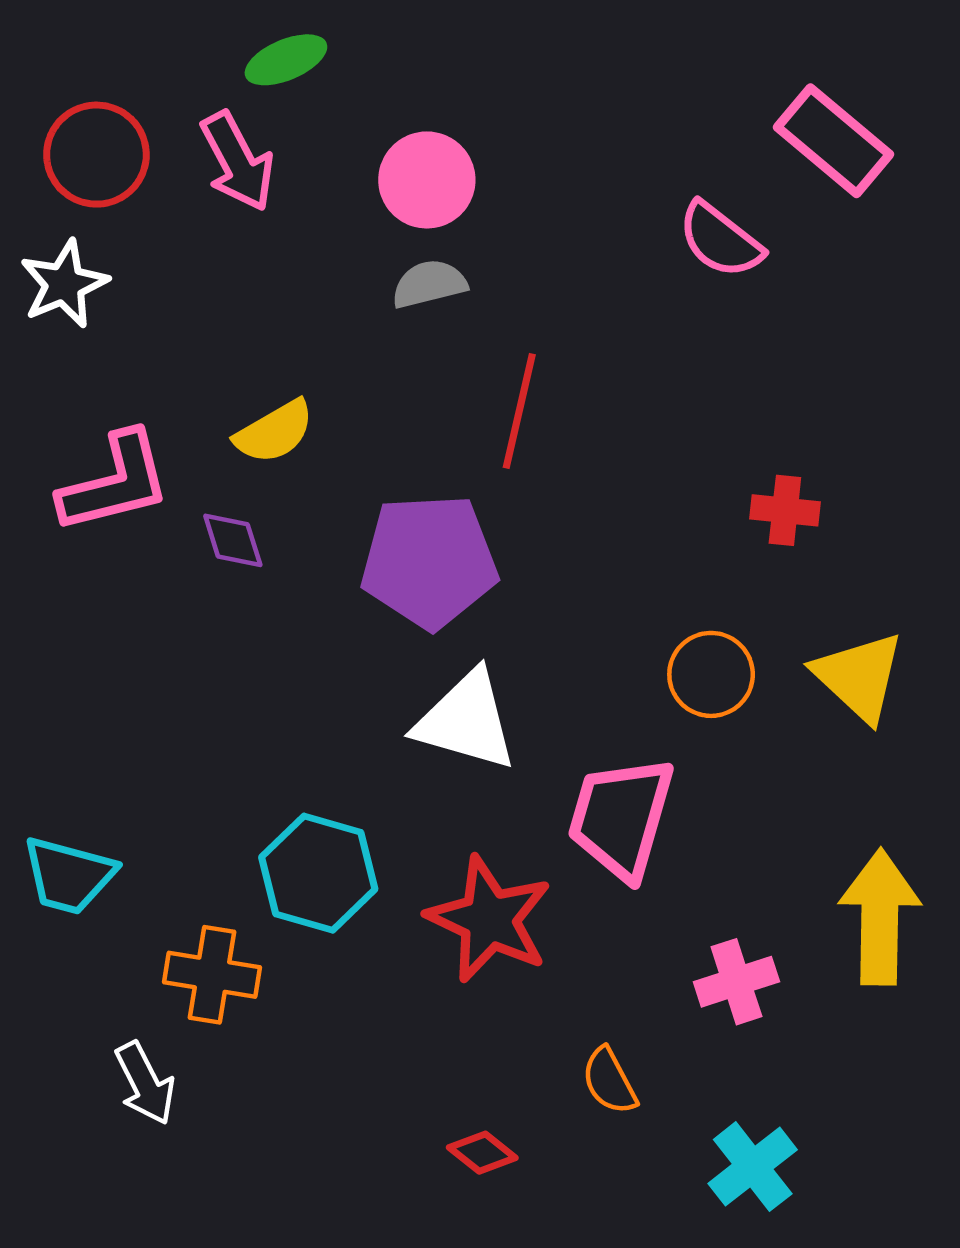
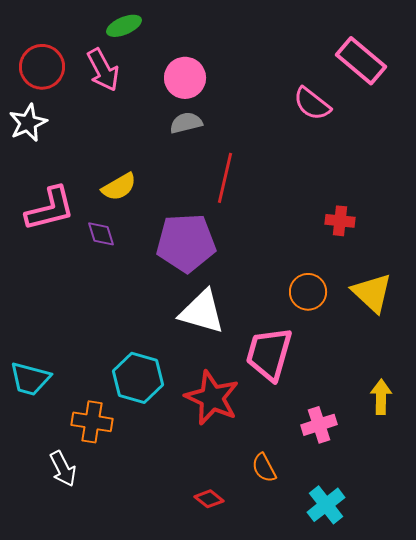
yellow arrow: (880, 917) -> (381, 397), size x0.6

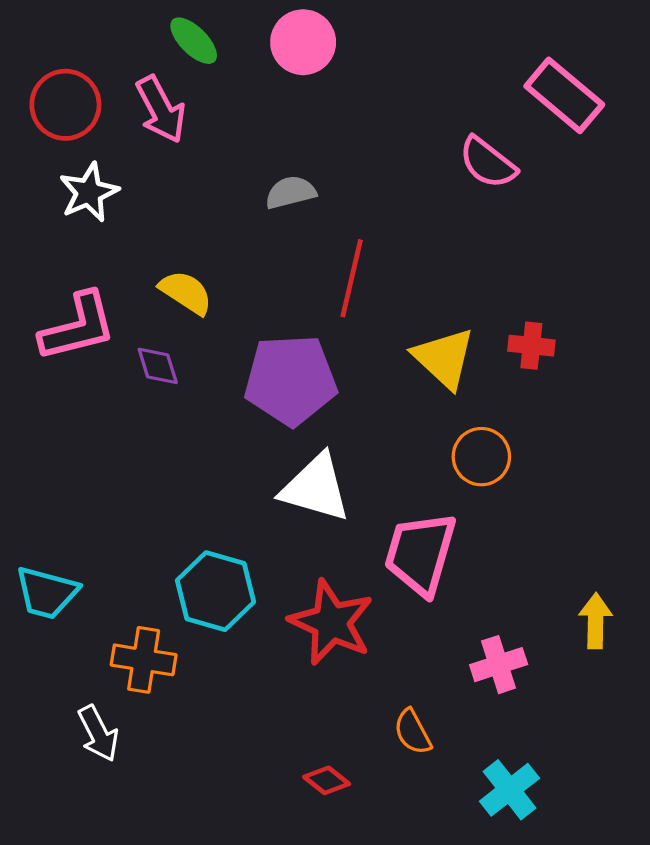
green ellipse: (124, 26) -> (194, 41), turned 68
pink circle: (185, 78) -> (303, 42), moved
white star: (28, 123) -> (89, 192), moved
yellow semicircle: (119, 187) -> (186, 292), turned -117
yellow triangle: (372, 293) -> (444, 358), moved

